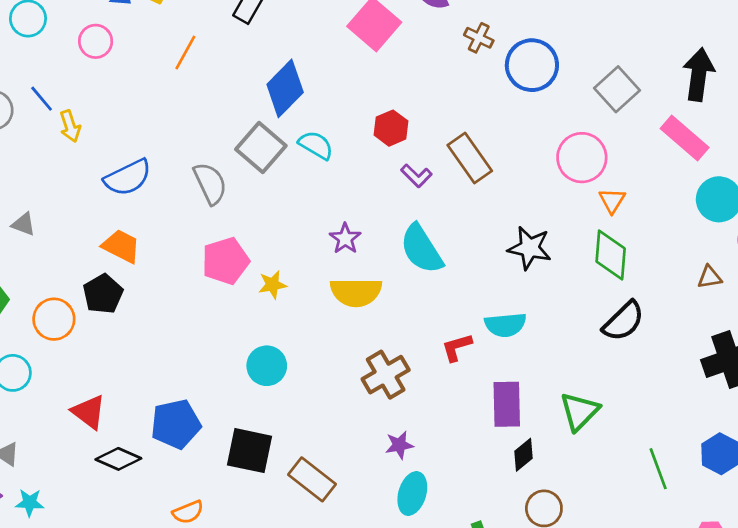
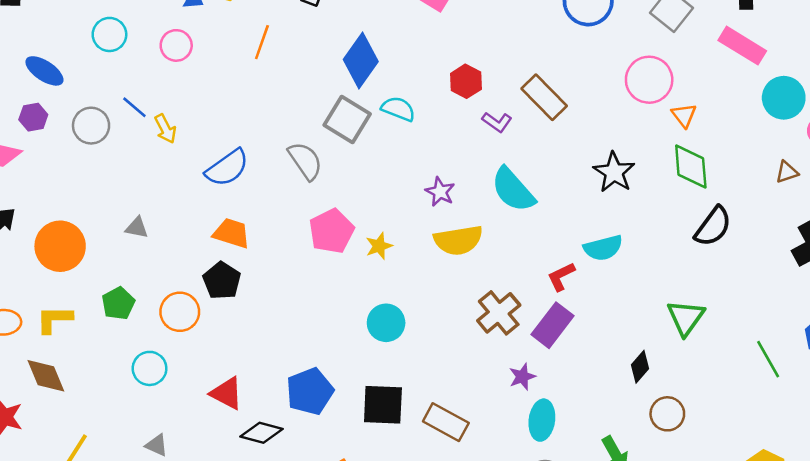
black star: (530, 248) -> (614, 172), turned 30
purple rectangle: (507, 404) -> (553, 325), moved, turned 48

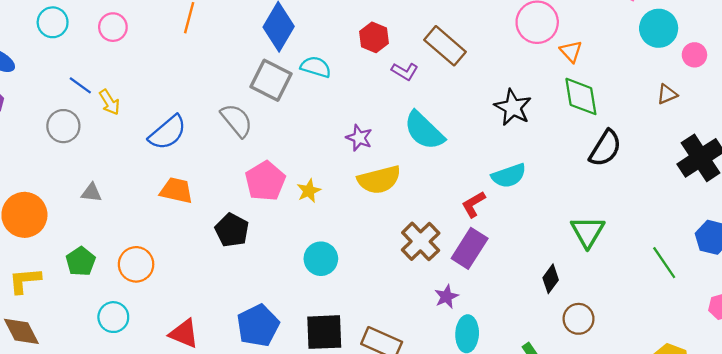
gray circle: (91, 126) -> (63, 126), moved
black pentagon: (222, 281) -> (232, 230), moved

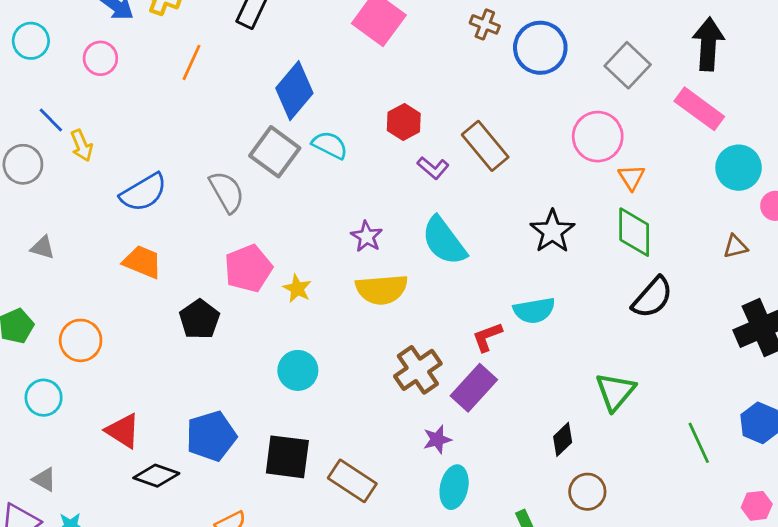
yellow star: (309, 191) -> (297, 289), turned -30

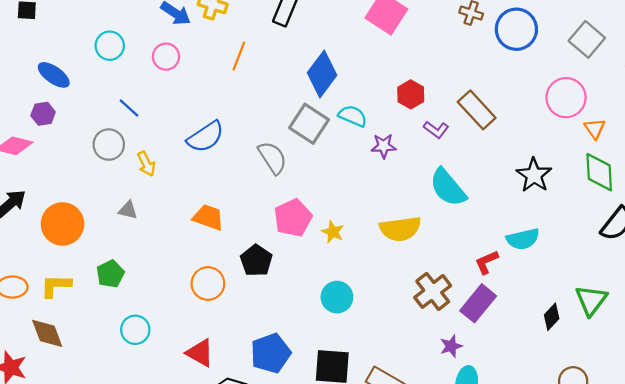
yellow arrow: (82, 146) -> (146, 164), moved
blue semicircle: (144, 192) -> (206, 137), moved
purple star: (367, 236) -> (384, 146), moved, turned -30
orange circle: (81, 340) -> (208, 284), moved
black diamond: (563, 439) -> (552, 317), moved

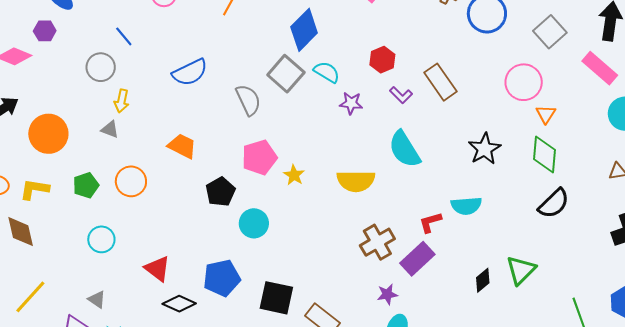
yellow arrow: (146, 164) -> (122, 101), moved, turned 30
orange circle: (208, 284) -> (131, 181), moved
cyan circle: (337, 297) -> (254, 223), moved

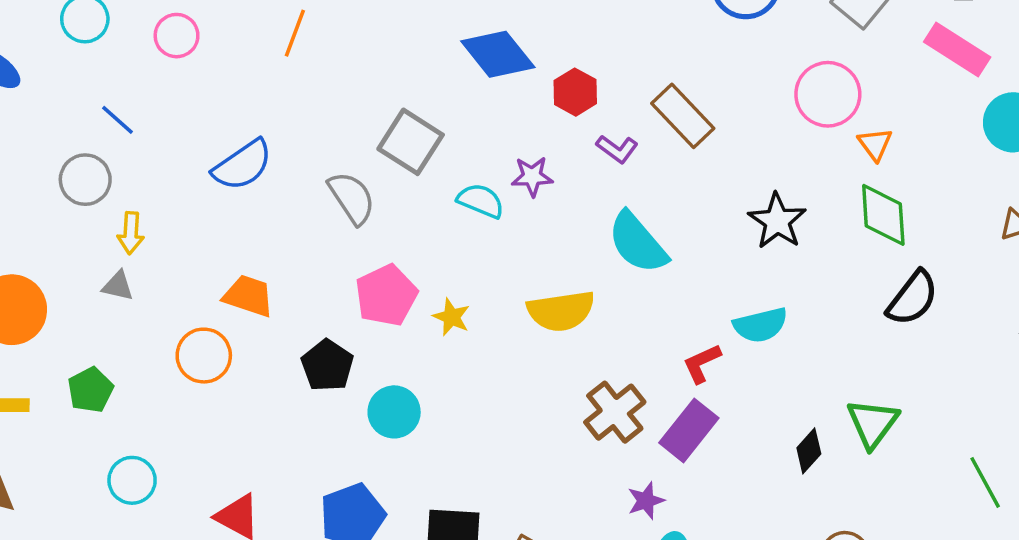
blue diamond: (304, 30) -> (498, 54), moved, turned -75
cyan semicircle: (327, 72) -> (481, 201), moved
orange circle: (131, 181) -> (204, 356), moved

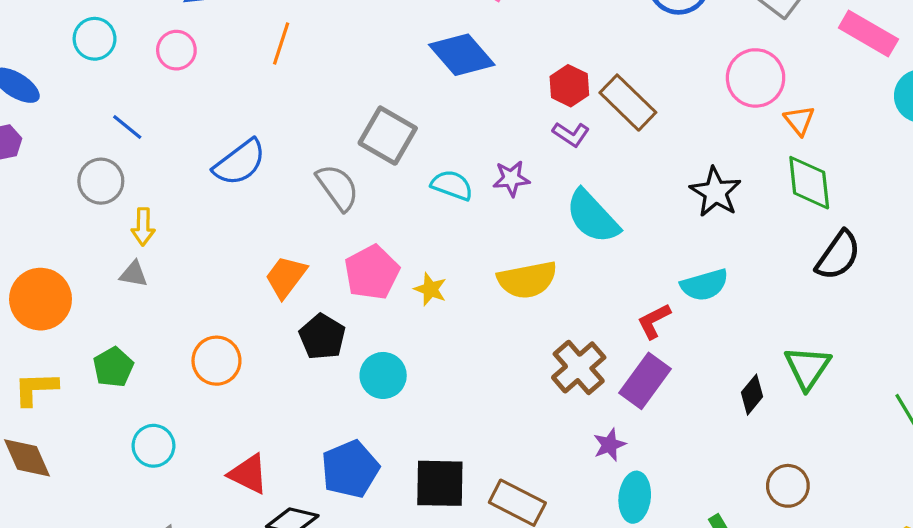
red hexagon: (575, 92) -> (569, 86), moved
purple star: (532, 176) -> (511, 178), moved
orange trapezoid: (248, 296) -> (286, 277), moved, turned -69
orange circle: (204, 356) -> (216, 361), moved

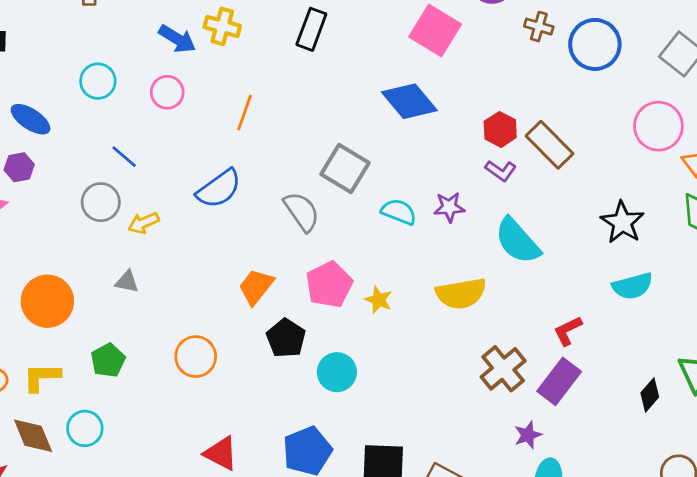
orange line: (281, 44) -> (245, 113), moved
yellow arrow: (143, 227) -> (144, 223), moved, turned 64
cyan semicircle: (704, 285) -> (632, 286), moved
cyan circle: (153, 446) -> (85, 428), moved

